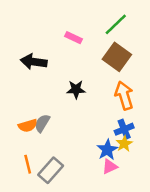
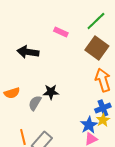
black star: (76, 89) -> (51, 92), moved
orange semicircle: (28, 126) -> (12, 93), moved

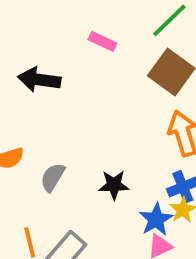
black star: (51, 92) -> (114, 185), moved

